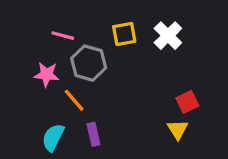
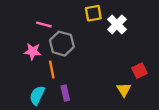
yellow square: (124, 34) -> (93, 13), moved
orange line: (74, 100) -> (52, 69), turned 30
red square: (187, 102) -> (139, 71), moved

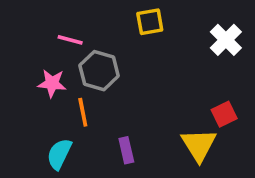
white cross: (117, 24) -> (226, 40), moved
yellow triangle: (124, 90) -> (199, 145), size x1.5
purple rectangle: (65, 93) -> (126, 150), moved

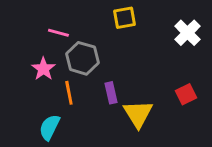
pink star: (52, 83) -> (43, 69), turned 30
yellow triangle: (199, 145) -> (138, 114), moved
purple rectangle: (126, 150) -> (111, 93), moved

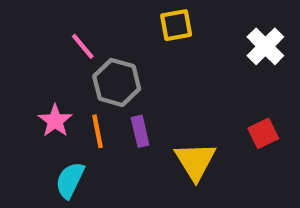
pink line: (58, 33) -> (83, 46), turned 35
pink star: (43, 69) -> (55, 121), moved
purple rectangle: (111, 93) -> (140, 131), moved

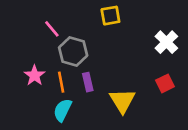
white cross: (265, 46) -> (166, 42), moved
cyan semicircle: (70, 180) -> (62, 110), moved

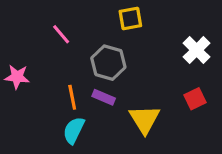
gray hexagon: (73, 51) -> (108, 63), moved
pink star: (35, 75) -> (17, 77), moved, turned -30
purple rectangle: (88, 82) -> (104, 97), turned -54

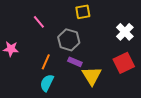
orange line: (72, 97) -> (46, 62), turned 35
purple rectangle: (104, 97) -> (75, 62), moved
red square: (195, 99) -> (124, 63), size x1.5

